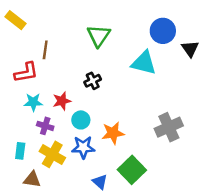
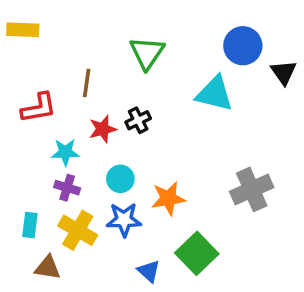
yellow rectangle: (15, 20) -> (23, 30), turned -36
brown line: (45, 50) -> (87, 83), moved
red star: (62, 101) -> (103, 129), moved
cyan star: (33, 102) -> (65, 152), moved

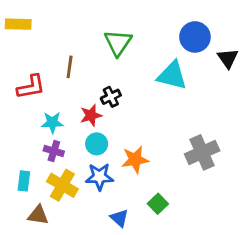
red star: (103, 129) -> (91, 115), moved
green square: (197, 253) -> (158, 204), size x0.6

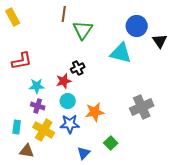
yellow rectangle: (18, 24) -> (13, 17), turned 60
brown line: (70, 67) -> (64, 14), moved
blue triangle: (119, 218) -> (84, 153), turned 32

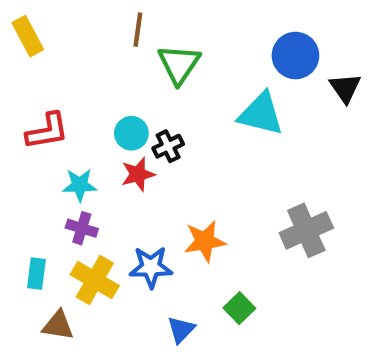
cyan circle: (68, 101) -> (131, 133), moved

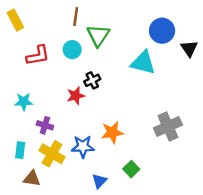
red L-shape: (47, 131) -> (38, 56), moved
cyan circle: (131, 133) -> (72, 50), moved
cyan star: (80, 185) -> (24, 102), moved

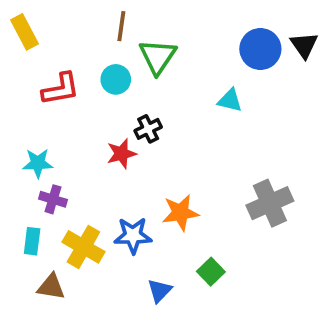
black triangle: (189, 48) -> (304, 45), moved
cyan triangle: (143, 63) -> (230, 100), size x0.6
purple cross: (45, 125) -> (53, 199), moved

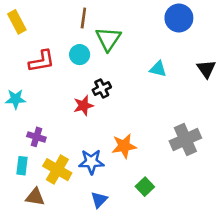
black triangle: (304, 45) -> (206, 69), moved
blue circle: (260, 49) -> (179, 18), moved
cyan star: (38, 163) -> (16, 99), moved
blue triangle: (160, 291) -> (99, 200), moved

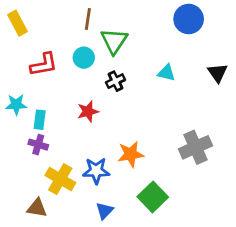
black cross: (102, 89) -> (115, 81), moved
cyan rectangle: (22, 166) -> (40, 120), moved
green square: (145, 187) -> (153, 197), size x1.5

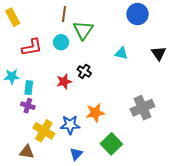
black cross: (115, 81) -> (84, 71), moved, turned -32

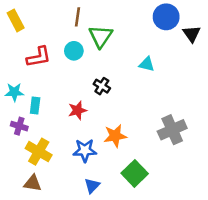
black triangle: (159, 53) -> (192, 34), moved
red star: (64, 81) -> (78, 110), moved
purple cross: (28, 106) -> (19, 126), moved
yellow cross: (44, 131) -> (39, 152), moved

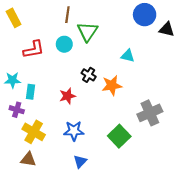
black triangle: (192, 34) -> (167, 29), turned -42
orange star: (115, 136) -> (112, 85), moved
green square: (135, 173) -> (119, 136), moved

